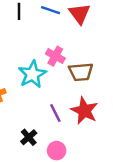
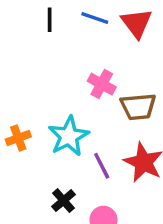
cyan star: (32, 74) -> (69, 136), moved

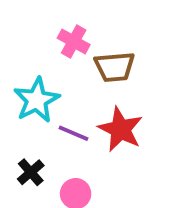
purple line: (102, 166) -> (74, 133), turned -40

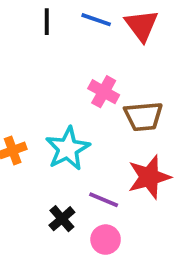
red star: (120, 129) -> (149, 177), turned 30
purple line: (74, 133) -> (104, 200), moved

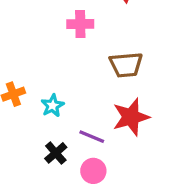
pink cross: (104, 92) -> (80, 24), moved, turned -30
cyan star: (68, 149) -> (53, 106), moved, size x0.6

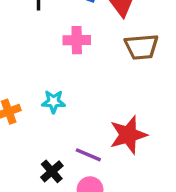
brown trapezoid: (126, 65) -> (142, 47), moved
cyan star: (53, 106) -> (53, 102), moved, turned 30

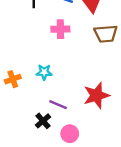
purple line: (88, 155) -> (58, 105), moved

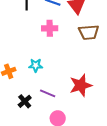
black cross: (43, 121) -> (25, 101), moved

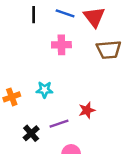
red star: (81, 85) -> (87, 110), moved, size x0.6
purple line: (48, 93) -> (59, 124), turned -42

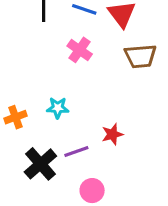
pink cross: (61, 45) -> (80, 50), turned 36
black cross: (31, 133) -> (40, 164), size x1.5

